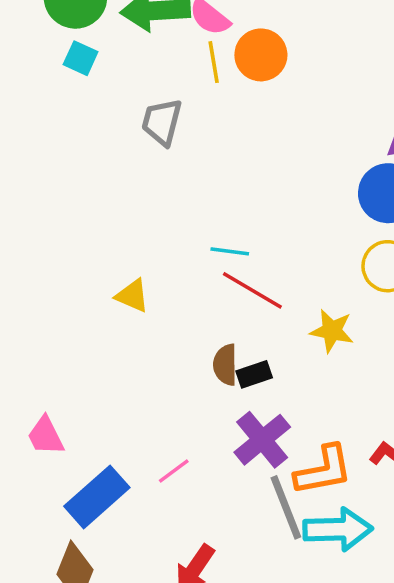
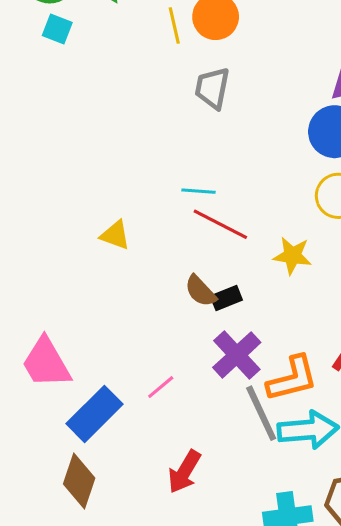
gray trapezoid: (162, 122) -> (212, 88), moved
brown semicircle: (225, 365) -> (200, 291), turned -39
pink trapezoid: (45, 436) -> (46, 363), size x1.5

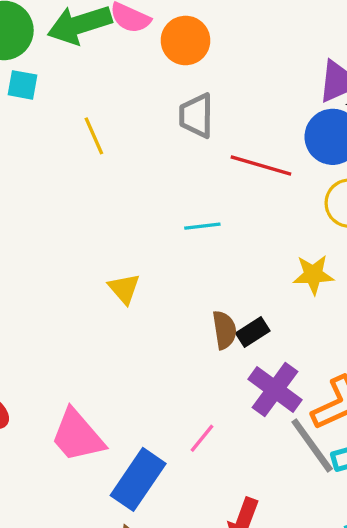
yellow line: (174, 25) -> (94, 136), moved
red line: (220, 224) -> (261, 166), moved
yellow triangle: (115, 235) -> (124, 289), turned 40
brown semicircle: (200, 291) -> (224, 330), turned -135

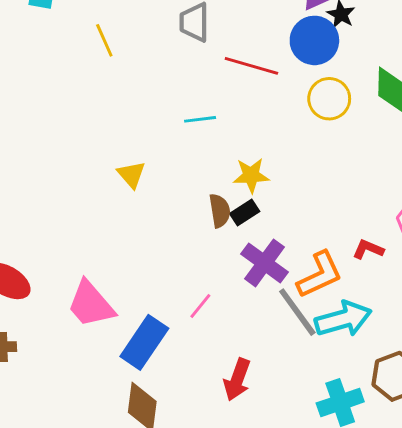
yellow star: (313, 275) -> (251, 175), moved

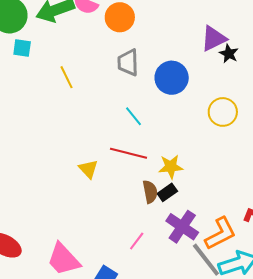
blue circle: (314, 40) -> (172, 78), moved
red line: (251, 66) -> (129, 153), moved
cyan line: (200, 119) -> (134, 116), moved, turned 60
pink line: (200, 306) -> (137, 241), moved

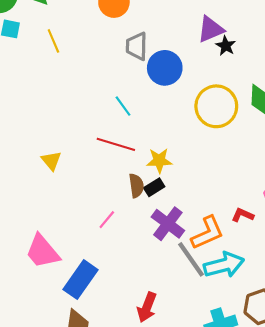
gray trapezoid: (128, 63) -> (137, 46), moved
yellow line: (67, 77) -> (53, 41), moved
yellow circle: (223, 112) -> (216, 106), size x1.4
yellow triangle: (88, 169) -> (51, 161), moved
pink line: (137, 241) -> (107, 220), moved

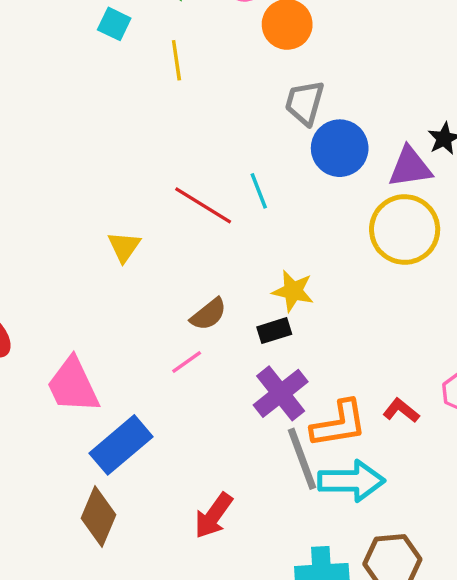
purple triangle: (211, 29) -> (410, 167), moved
red line: (116, 144) -> (203, 205), moved
brown semicircle: (136, 186) -> (208, 314), moved, turned 45

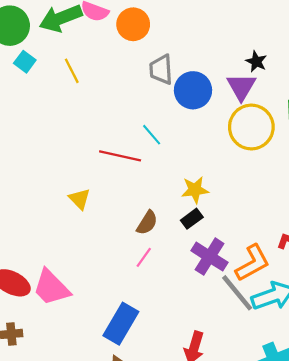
cyan square: (114, 24) -> (25, 62), turned 30
purple triangle: (410, 167) -> (241, 87), turned -32
pink trapezoid: (73, 385) -> (51, 288), moved

